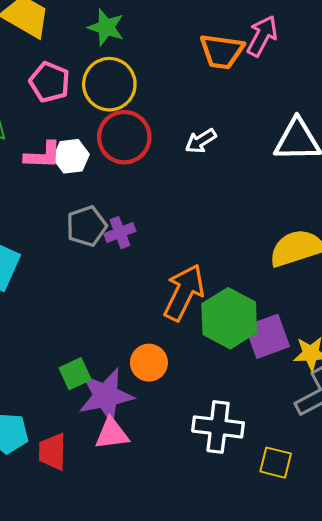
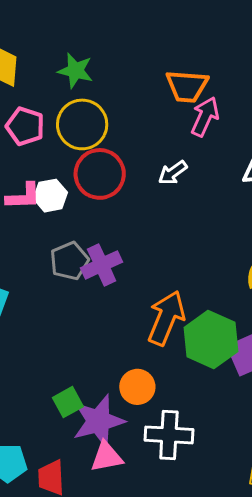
pink arrow: (262, 36) -> (205, 117), moved
purple cross: (120, 233) -> (102, 265), size x1.4
white cross: (218, 427) -> (169, 435), moved

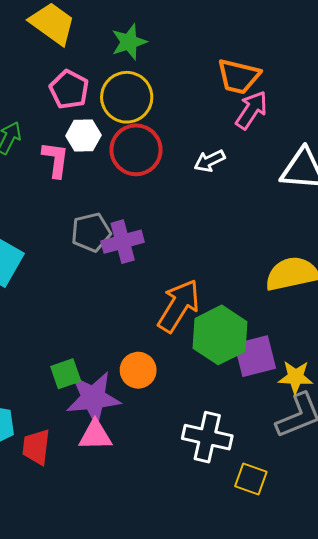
green star: (75, 71) -> (129, 42), turned 30
pink L-shape: (23, 196) -> (56, 160), turned -90
white hexagon: (50, 196) -> (83, 136), moved
white cross: (169, 435) -> (207, 437), moved

